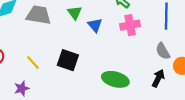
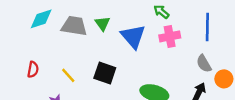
green triangle: (75, 13) -> (102, 24), moved
blue triangle: (95, 25) -> (133, 36), size x1.6

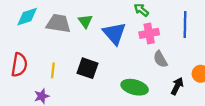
gray semicircle: (204, 64) -> (160, 59), moved
red semicircle: (33, 69) -> (19, 65), size x1.5
yellow line: (68, 75) -> (53, 70), turned 48

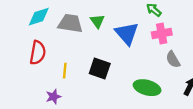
red semicircle: (19, 65) -> (38, 53), moved

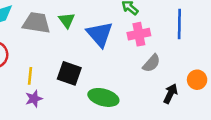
gray semicircle: (173, 59) -> (152, 63), turned -108
green ellipse: (147, 88) -> (103, 97), moved
purple star: (53, 97) -> (34, 99), moved

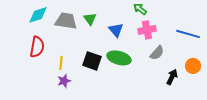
blue line: (179, 24) -> (188, 34), moved, turned -75
blue triangle: (100, 34) -> (116, 30), size x0.7
green ellipse: (103, 97) -> (119, 58), moved

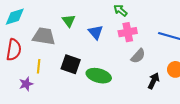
gray trapezoid: (66, 21) -> (44, 36), moved
green ellipse: (119, 58) -> (99, 76), moved
purple star: (64, 81) -> (26, 84), moved

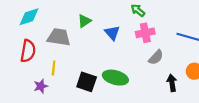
green triangle: (69, 21) -> (84, 21), turned 32
black square: (71, 64) -> (87, 82), moved
black arrow: (154, 81) -> (172, 83), turned -35

